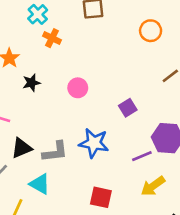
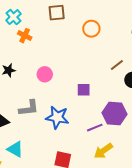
orange circle: (151, 31) -> (91, 29), moved
purple square: (128, 108) -> (84, 90), turned 32
gray L-shape: (55, 152) -> (29, 108), moved

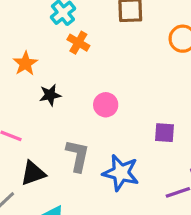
gray L-shape: (29, 108) -> (78, 156), turned -75

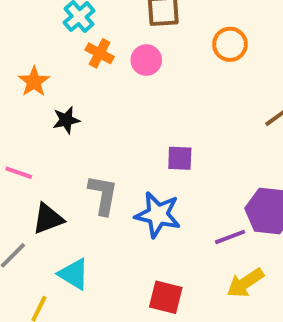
pink circle: (106, 105) -> (146, 60), moved
purple square: (165, 133) -> (180, 158), moved

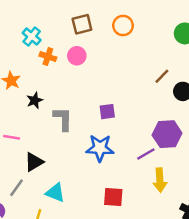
orange circle: (230, 44) -> (123, 26), moved
gray L-shape: (103, 195) -> (63, 119), moved
yellow arrow: (245, 283) -> (160, 180), turned -50

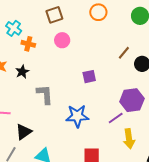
orange circle: (123, 26) -> (98, 12), moved
pink circle: (77, 56) -> (62, 40), moved
black star: (35, 100) -> (22, 72), moved
purple square: (107, 112) -> (89, 77), moved

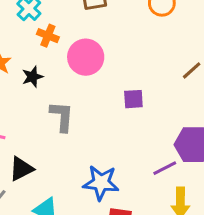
pink circle: (62, 40) -> (86, 57), moved, size x1.5
blue star: (77, 116) -> (101, 183), moved

